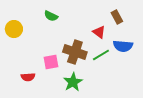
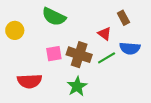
green semicircle: (51, 16) -> (54, 17), size x1.6
pink square: (51, 62) -> (54, 54), moved
red semicircle: (28, 77) -> (30, 81), size x1.6

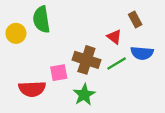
green semicircle: (54, 17) -> (41, 20), moved, turned 55
pink square: (54, 54) -> (59, 73), moved

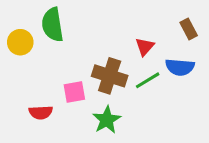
brown rectangle: (135, 20) -> (189, 29), moved
red triangle: (114, 37) -> (145, 47), turned 35
red semicircle: (32, 89) -> (41, 112), size x0.7

